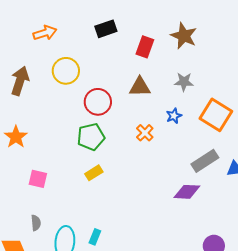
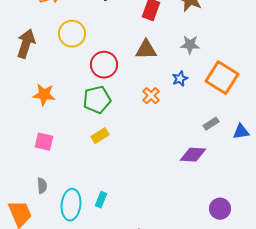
orange star: (16, 137) -> (44, 95), moved, turned -30
gray rectangle: (205, 161) -> (211, 124), size x0.6

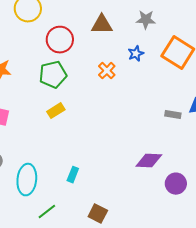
gray rectangle: (211, 124) -> (173, 115), moved, turned 42
purple diamond: (193, 155) -> (149, 161), moved
cyan rectangle: (101, 200) -> (73, 175), moved

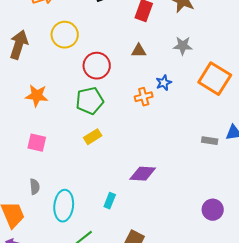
brown triangle: (102, 25) -> (139, 51), size x0.7
blue star: (136, 54) -> (164, 83), moved
orange cross: (107, 71) -> (144, 97), turned 30
purple diamond: (149, 161) -> (143, 174), moved

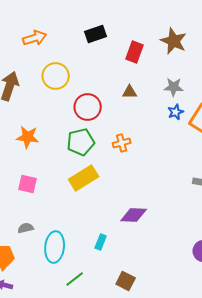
blue star: (164, 83) -> (176, 112), moved
orange cross: (144, 97) -> (122, 143), moved
yellow rectangle: (93, 137) -> (84, 178), size x1.6
gray semicircle: (35, 187) -> (26, 228), turned -98

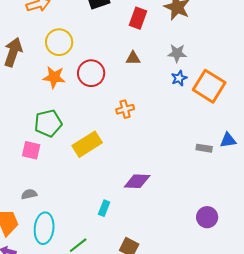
orange star: (28, 137) -> (54, 77), moved
green pentagon: (81, 142) -> (48, 123), moved
cyan ellipse: (55, 247) -> (44, 228), moved

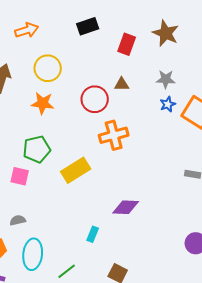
red circle: (91, 73) -> (95, 99), moved
orange cross: (125, 109) -> (114, 135), size x1.6

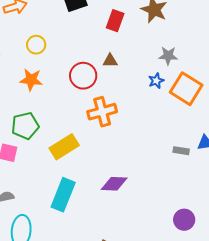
yellow circle: (48, 68) -> (36, 45), size x0.7
gray star: (166, 79) -> (168, 56), moved
cyan rectangle: (93, 234) -> (63, 195), moved, size x2.0

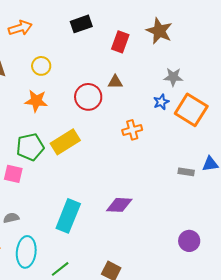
orange cross: (102, 112) -> (132, 130), moved, size x0.7
yellow rectangle: (64, 147) -> (65, 142), moved

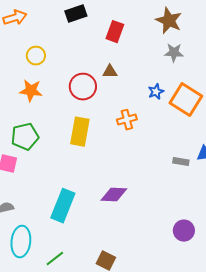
brown star: (159, 31) -> (169, 21), moved
gray star: (173, 77) -> (174, 53), moved
yellow rectangle: (65, 142) -> (80, 132), moved, turned -48

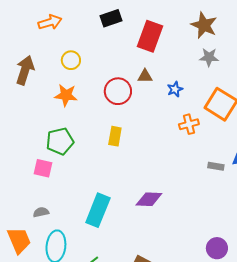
red rectangle: (115, 32) -> (150, 36), size x1.4
blue star: (156, 92) -> (175, 89), moved
orange cross: (127, 120) -> (189, 124), moved
yellow rectangle: (80, 132) -> (115, 136), size x0.7
purple circle: (184, 231) -> (217, 248), moved

